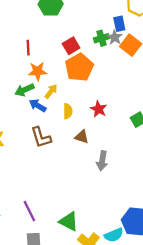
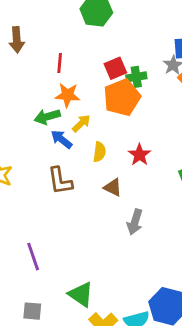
green cross: (101, 38) -> (136, 77), moved
purple line: (29, 211) -> (33, 257), moved

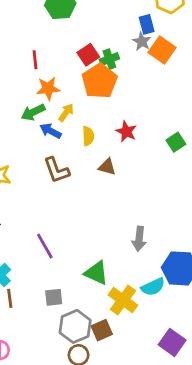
gray arrow: (135, 222) -> (139, 239), moved

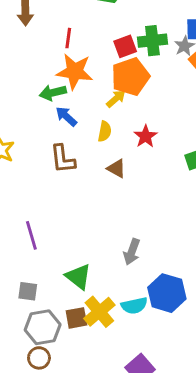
green cross: (109, 59) -> (152, 41), moved, size x1.4
orange star: (48, 88) -> (75, 71), size x1.4
yellow arrow: (66, 112) -> (116, 99), moved
brown square: (102, 330) -> (76, 318), moved

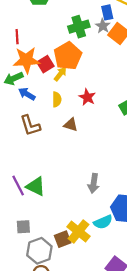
red square: (125, 46) -> (45, 64), moved
green triangle: (78, 277) -> (36, 186), moved

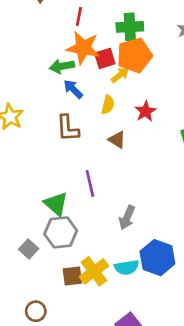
green cross: (79, 27) -> (130, 27), moved
purple line: (18, 186) -> (90, 183), moved
gray square: (23, 227) -> (29, 249), turned 32
gray hexagon: (39, 251) -> (61, 232), moved

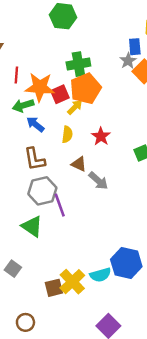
red line: (79, 17) -> (16, 75), moved
gray arrow: (127, 218) -> (98, 181), moved, turned -65
gray hexagon: (61, 232) -> (42, 191), moved

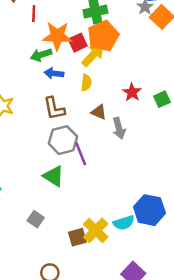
red line: (16, 75) -> (34, 14), moved
yellow arrow: (75, 107) -> (93, 55), size x1.5
blue arrow: (35, 124) -> (54, 73), turned -30
red star: (101, 136) -> (132, 92), moved
gray arrow: (98, 181) -> (119, 128), turned 35

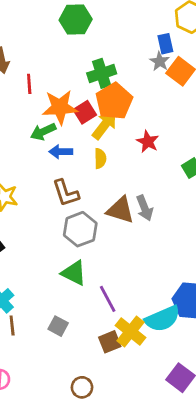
red star: (132, 92) -> (148, 142), moved
brown triangle: (99, 112) -> (120, 210), moved, size x1.5
purple line: (81, 154) -> (108, 299), moved
cyan semicircle: (124, 223) -> (163, 319), size x1.4

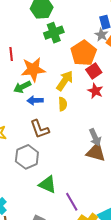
green cross: (102, 73) -> (54, 33), moved
orange pentagon: (114, 101) -> (84, 53), moved
red square: (85, 112) -> (94, 71), moved
brown triangle: (120, 210) -> (96, 152), moved
gray hexagon: (80, 229) -> (27, 157), moved

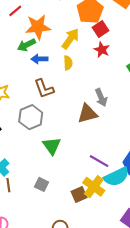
red line: (11, 54) -> (15, 11), turned 56
brown triangle: (96, 152) -> (87, 114), moved, turned -30
green triangle: (48, 185) -> (52, 146), turned 30
purple line: (72, 202) -> (99, 161), moved, turned -30

